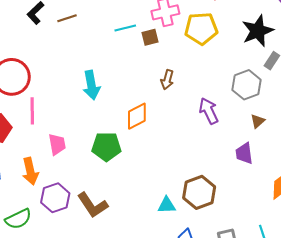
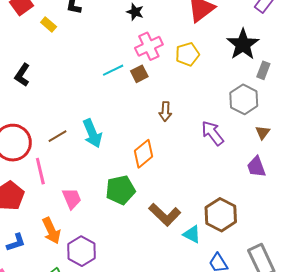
brown line: (67, 18) -> (57, 136), moved
yellow pentagon: (201, 29) -> (187, 54), size x0.7
brown L-shape: (93, 205) -> (165, 215), moved
cyan triangle: (167, 205) -> (192, 234), turned 42

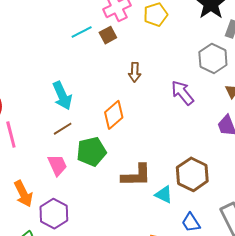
brown line: (57, 136) -> (63, 129), moved
pink trapezoid: (72, 199) -> (57, 165), moved
brown L-shape: (165, 215) -> (136, 175), turned -44

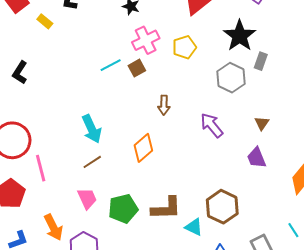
gray hexagon: (213, 58) -> (231, 78), moved
green pentagon: (91, 152) -> (123, 209), moved

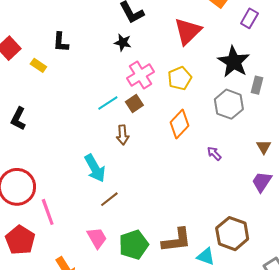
brown arrow: (164, 105) -> (123, 135), moved
purple arrow: (212, 125) -> (214, 153), size x0.6
orange diamond: (143, 148) -> (180, 124), moved
purple trapezoid: (256, 158) -> (262, 182), turned 60
brown line: (92, 162) -> (109, 199), moved

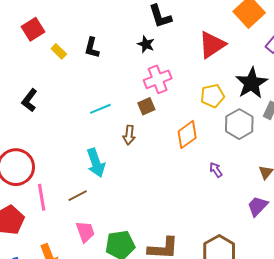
black L-shape: (61, 42) -> (92, 48), moved
yellow pentagon: (180, 78) -> (212, 96), moved
cyan line: (108, 103) -> (100, 109), moved
brown line: (109, 199) -> (78, 196), moved

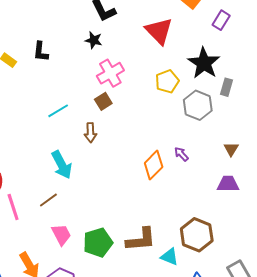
red triangle: (212, 45) -> (159, 31), turned -32
orange diamond: (187, 135) -> (154, 165), moved
purple trapezoid: (258, 206) -> (228, 184), turned 55

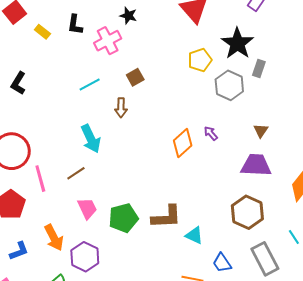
pink cross: (110, 73) -> (108, 41), moved
purple trapezoid: (228, 184) -> (256, 165), size x1.4
brown hexagon: (197, 235) -> (247, 212), moved

